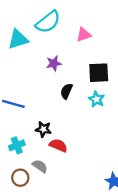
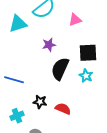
black semicircle: (66, 91) -> (60, 69), size x1.6
red semicircle: (58, 145) -> (63, 109), moved

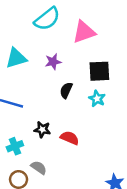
pink triangle: (75, 20) -> (84, 32), size x1.5
cyan triangle: (18, 24) -> (16, 58), moved
black semicircle: (60, 69) -> (66, 90), size x0.6

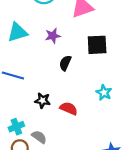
cyan star: (97, 99) -> (104, 93), moved
cyan cross: (15, 146) -> (16, 127), moved

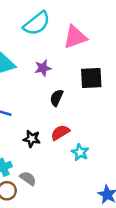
cyan star: (104, 93) -> (80, 152), moved
red semicircle: (69, 108) -> (60, 133), moved, turned -54

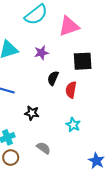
red semicircle: (60, 133) -> (71, 90), moved, turned -49
gray semicircle: (28, 178) -> (43, 148), moved

